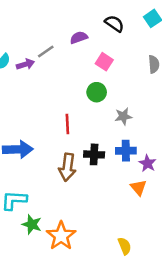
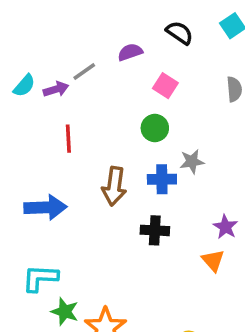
red line: (67, 124) -> (68, 139), moved
blue cross: (126, 151) -> (162, 179), moved
black cross: (94, 154) -> (155, 230), moved
brown arrow: (67, 167) -> (114, 186), moved

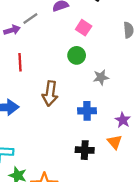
blue cross: (162, 179) -> (87, 111), moved
black cross: (155, 230) -> (85, 150), moved

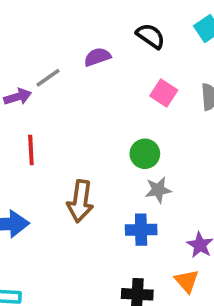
pink square: (84, 28) -> (164, 93), moved
green circle: (77, 55) -> (145, 154), moved
gray star: (101, 77) -> (158, 190), moved

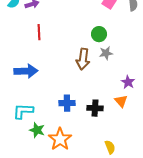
brown arrow: (80, 201) -> (83, 59), moved
blue cross: (141, 230) -> (67, 103), moved

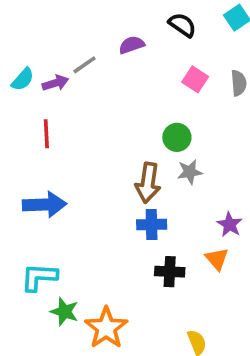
red line: (39, 32) -> (46, 134), moved
blue cross: (67, 103) -> (152, 224), moved

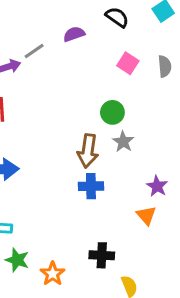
gray star: (190, 172) -> (123, 142), turned -30
black cross: (170, 272) -> (102, 255), moved
orange star: (106, 328) -> (53, 274), size x0.7

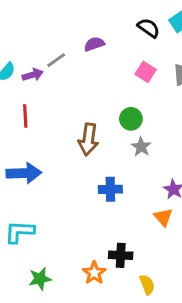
black semicircle: (117, 17) -> (149, 28), moved
brown arrow: (88, 151) -> (88, 139), moved
green star: (17, 260) -> (40, 279), moved, turned -30
orange star: (53, 274) -> (94, 273), moved

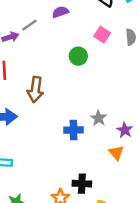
green circle: (131, 119) -> (78, 56), moved
brown arrow: (88, 139) -> (35, 89), moved
gray star: (141, 147) -> (99, 118), moved

